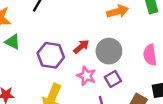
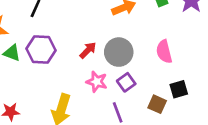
purple hexagon: (51, 55) -> (41, 49), moved

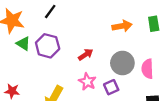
gray circle: (119, 52) -> (122, 63), moved

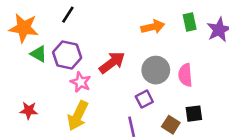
red arrow: (86, 54) -> (112, 63), size x1.5
pink star: (87, 82) -> (81, 82), moved

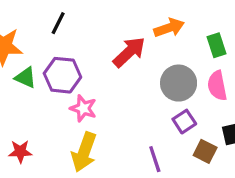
green rectangle: (190, 22) -> (216, 45), moved
red arrow: (112, 63) -> (129, 52), moved
purple square: (144, 99) -> (184, 122), moved

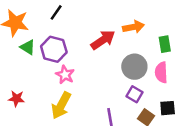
purple square: (184, 122) -> (135, 94), turned -35

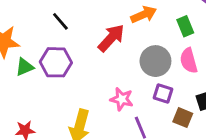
black line: (56, 12) -> (60, 21), moved, turned -63
green triangle: (28, 47) -> (25, 67), turned -42
pink star: (65, 75) -> (122, 99), moved

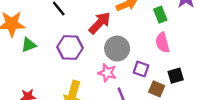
gray circle: (155, 61) -> (117, 49), moved
purple hexagon: (56, 62) -> (70, 48), moved

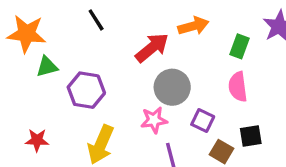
green rectangle: (160, 15) -> (240, 46), turned 35
purple hexagon: (70, 48) -> (86, 90), moved
pink star: (107, 73) -> (154, 120), turned -30

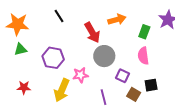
red arrow: (152, 48) -> (92, 32), turned 100
green triangle: (47, 67) -> (20, 49), moved
pink star: (154, 120) -> (80, 75), moved

